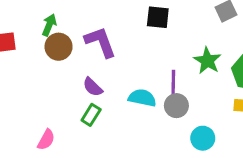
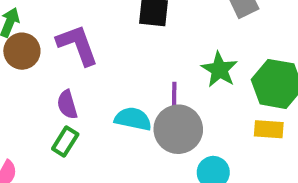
purple semicircle: (93, 87) -> (67, 105), turned 30
gray circle: (176, 106) -> (178, 129), size x1.5

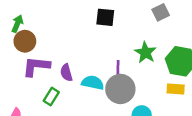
purple L-shape: (77, 45) -> (36, 66), moved, turned -64
purple semicircle: (67, 105) -> (66, 73), moved

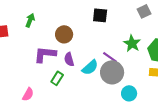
brown circle: (25, 41) -> (64, 34), moved
purple line: (118, 70) -> (110, 57), turned -56
cyan semicircle: (93, 83) -> (90, 67), turned 126

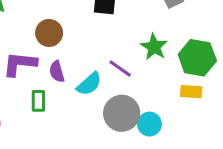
gray circle: (112, 72) -> (122, 113), moved
green rectangle: (57, 78) -> (38, 101), turned -32

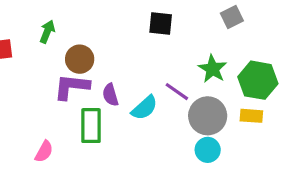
brown circle: (49, 33) -> (80, 59), moved
green rectangle: (38, 101) -> (91, 126), size x1.5
gray circle: (122, 113) -> (208, 116), moved

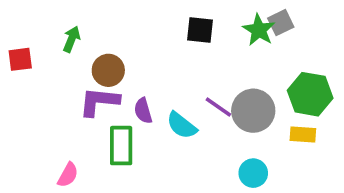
green star: (212, 69) -> (259, 30), moved
cyan semicircle: (144, 108) -> (182, 125), turned 80
gray circle: (208, 116) -> (253, 111), moved

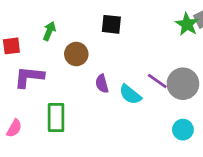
black square: (200, 30) -> (111, 24), moved
purple L-shape: (99, 102) -> (29, 77), moved
green rectangle: (121, 146) -> (56, 117), moved
pink semicircle: (68, 175) -> (14, 128), moved

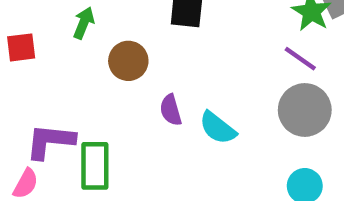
purple L-shape: (29, 77) -> (50, 141), moved
purple line: (157, 81) -> (300, 59), moved

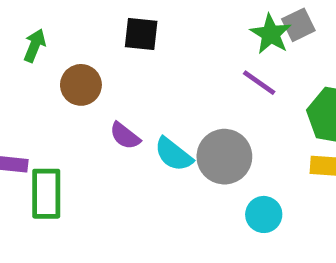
purple semicircle: (171, 110) -> (125, 136), turned -36
gray circle: (305, 110) -> (224, 157), moved

